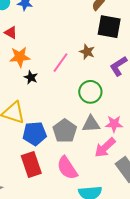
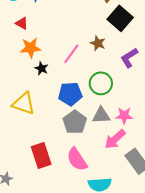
black square: (109, 27) -> (120, 18), turned 30
blue pentagon: (35, 134) -> (70, 94), moved

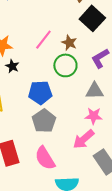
pink line: (71, 54) -> (43, 40), moved
green circle: (101, 83) -> (65, 65), moved
gray triangle: (101, 115) -> (95, 91), moved

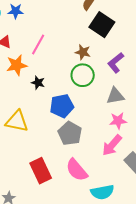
pink line: (43, 40) -> (38, 44), moved
black star: (12, 66) -> (38, 83), moved

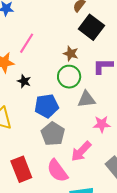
purple L-shape: (116, 63) -> (103, 66), turned 35
gray triangle: (115, 96) -> (86, 99), moved
pink arrow: (112, 145) -> (81, 151), moved

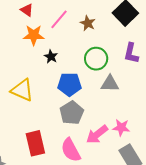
brown star: (71, 54) -> (88, 23), moved
purple L-shape: (103, 66) -> (131, 53), turned -85
pink star: (102, 124) -> (121, 128), moved

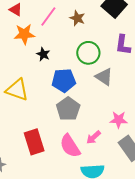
gray triangle: (110, 84) -> (104, 77), turned 36
pink arrow: (97, 134) -> (94, 137), moved, size x0.7

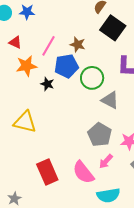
blue pentagon: (64, 80) -> (66, 66), moved
gray pentagon: (68, 109) -> (100, 135), moved

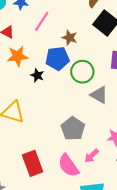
pink line: (49, 46) -> (42, 21), moved
gray pentagon: (100, 135) -> (73, 129), moved

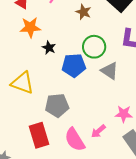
blue pentagon: (57, 58) -> (74, 65), moved
gray pentagon: (73, 129) -> (57, 105), moved, turned 30

